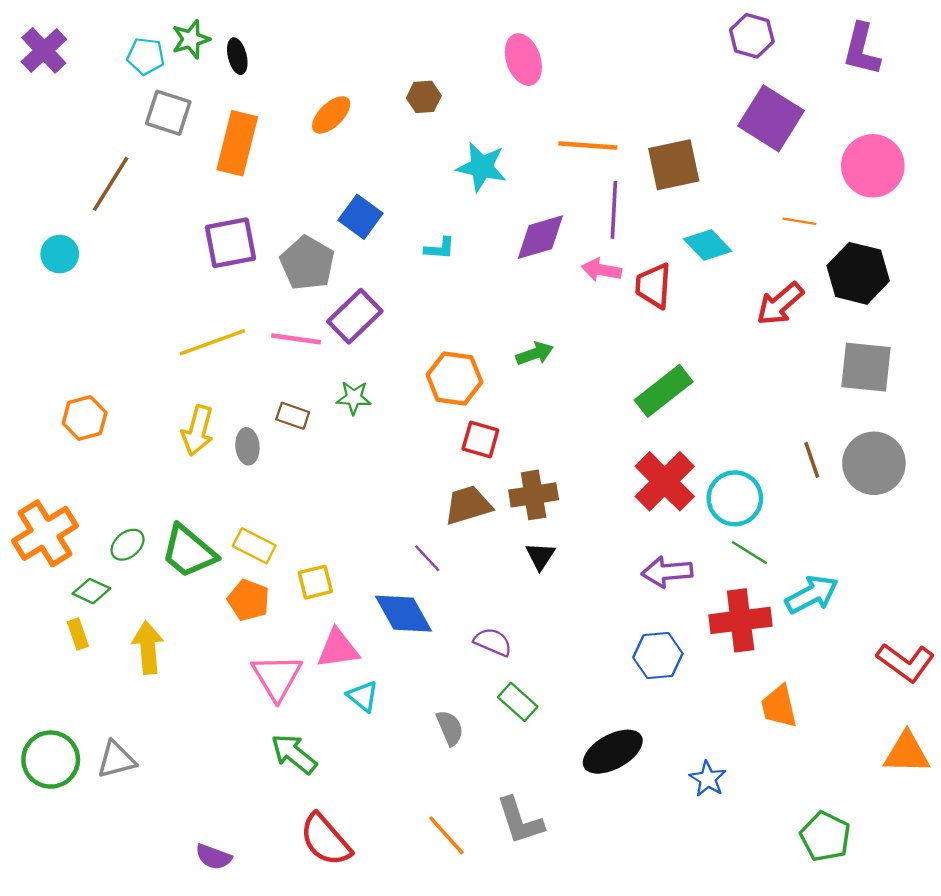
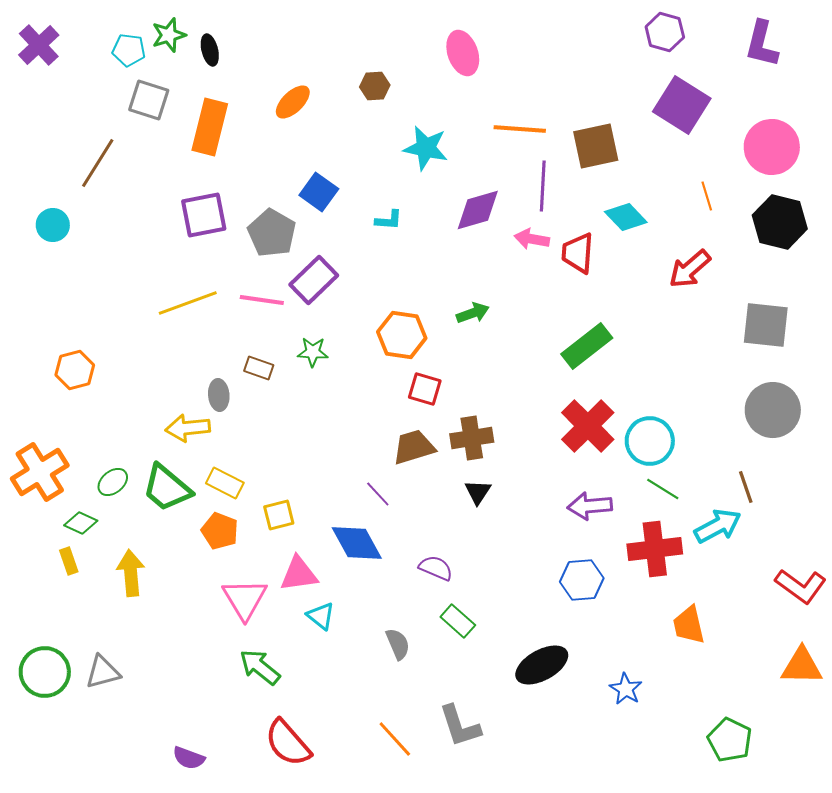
orange line: (799, 221) -> (707, 196), turned 64
black hexagon: (858, 273) -> (780, 222), moved
yellow arrow: (198, 430) -> (188, 428), moved, turned 69
brown line: (812, 460) -> (746, 487), moved

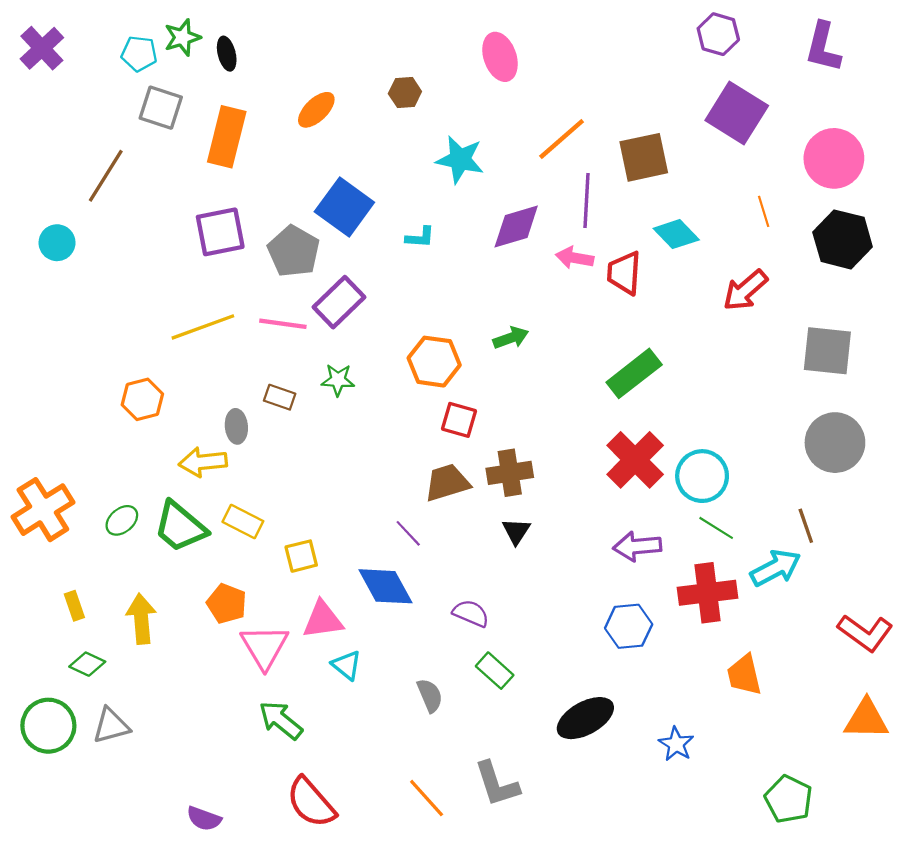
orange line: (520, 129) -> (562, 139), turned -45
blue square: (319, 192) -> (344, 207), size x1.4
orange hexagon: (75, 370) -> (142, 399), moved
green diamond: (81, 523) -> (87, 664), moved
orange pentagon: (220, 531) -> (227, 604), moved

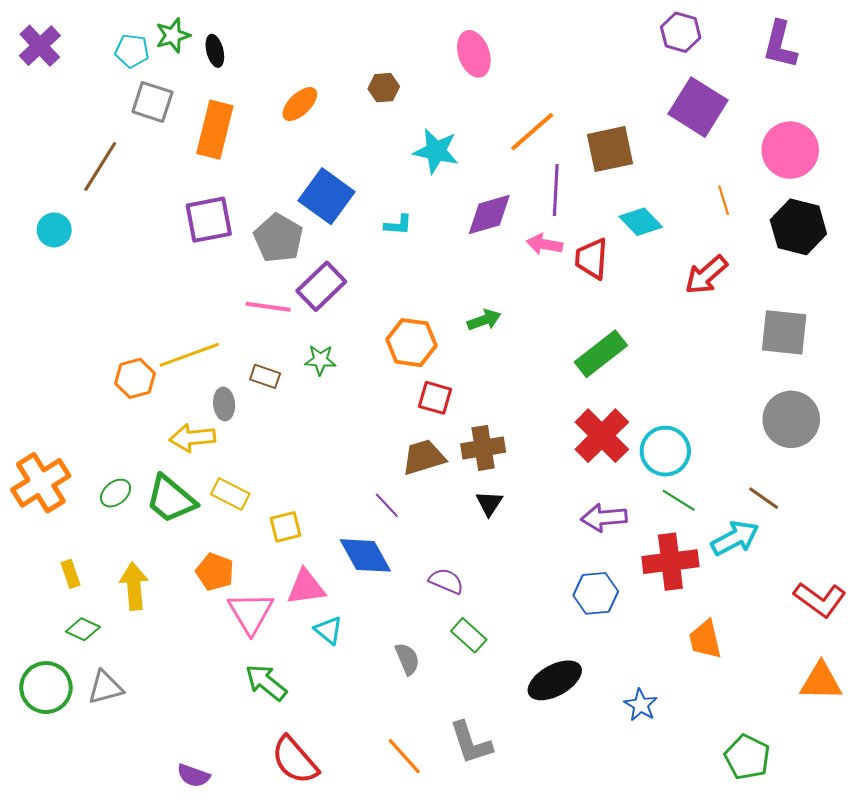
yellow line: (203, 327) -> (189, 355), moved
brown line: (806, 526) -> (764, 498), turned -36

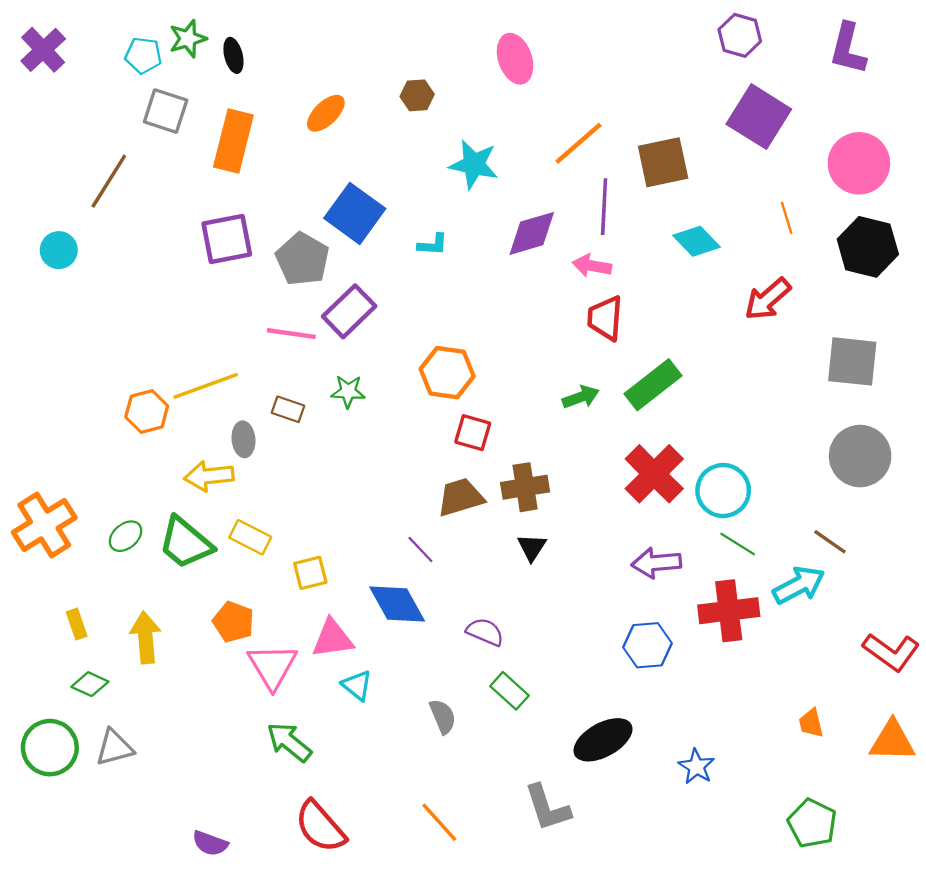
red trapezoid: (592, 259) -> (605, 318), moved
green arrow: (484, 320) -> (581, 397), moved
orange trapezoid: (705, 639) -> (811, 723), moved, size x0.7
gray L-shape: (471, 743) -> (547, 808), moved

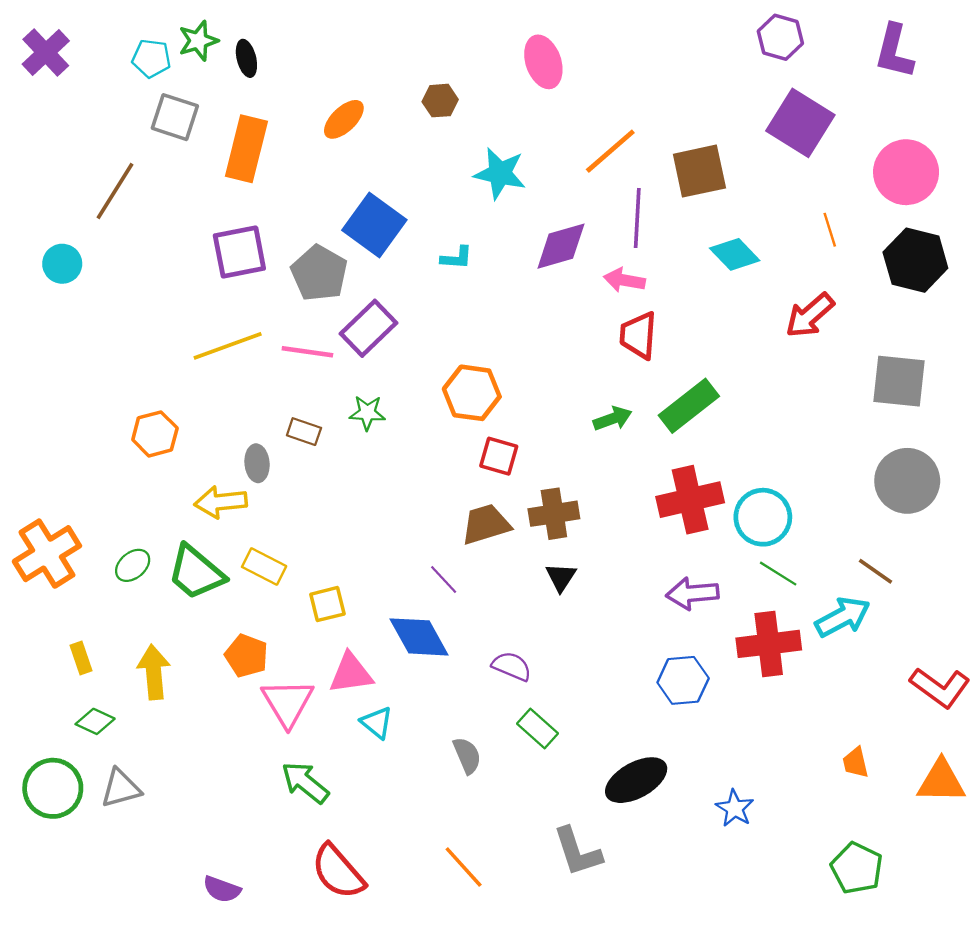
yellow line: (206, 386) -> (228, 346), moved
red cross: (654, 474) -> (690, 500), turned 32

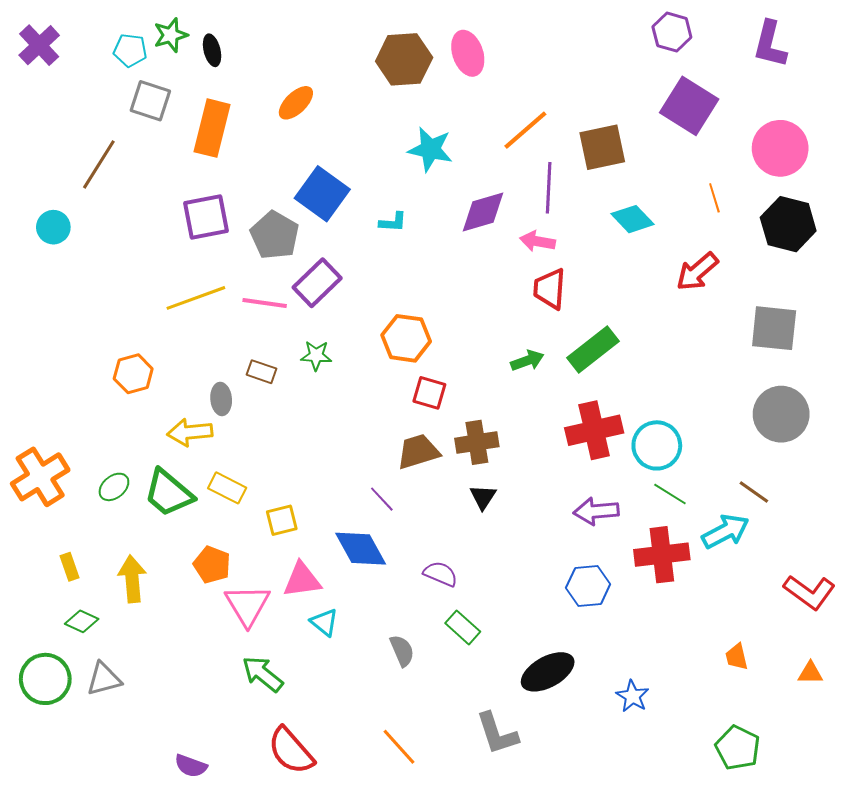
brown hexagon: (440, 101) -> (404, 59), moved, size x1.8
orange triangle: (941, 781) -> (810, 673), size x0.6

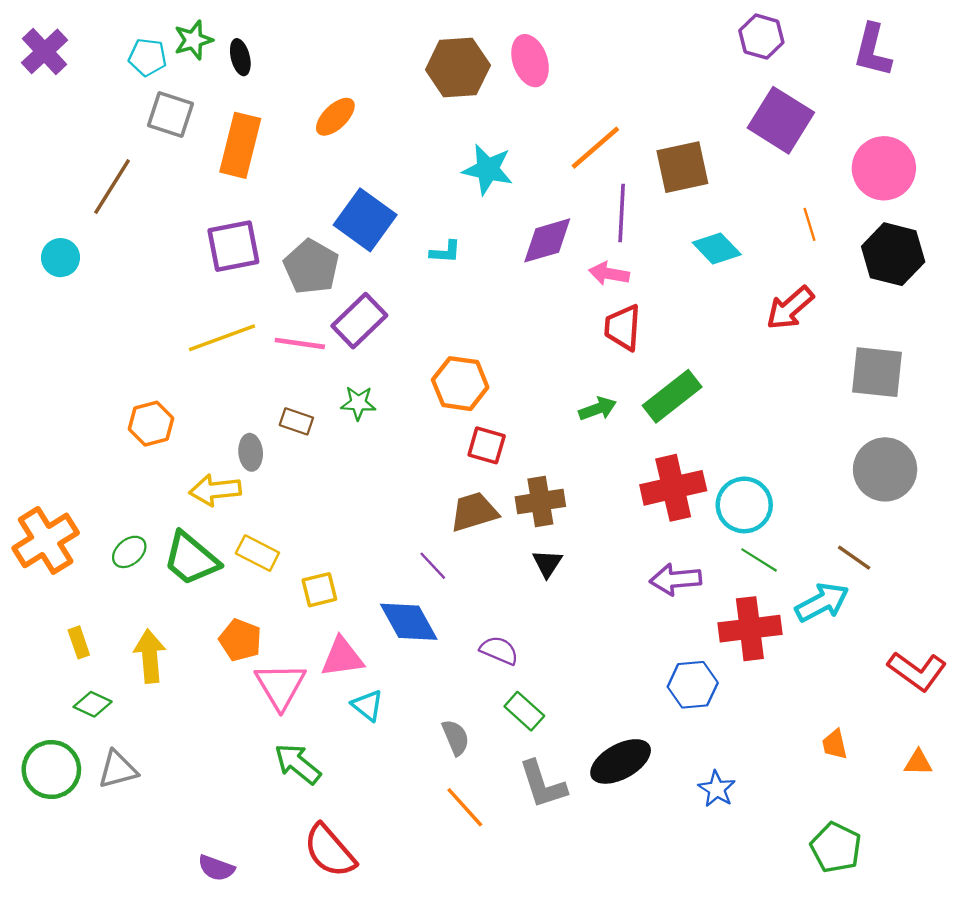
blue hexagon: (588, 586) -> (693, 685), moved
gray L-shape: (497, 734) -> (543, 784), moved
orange line: (399, 747) -> (465, 807), moved

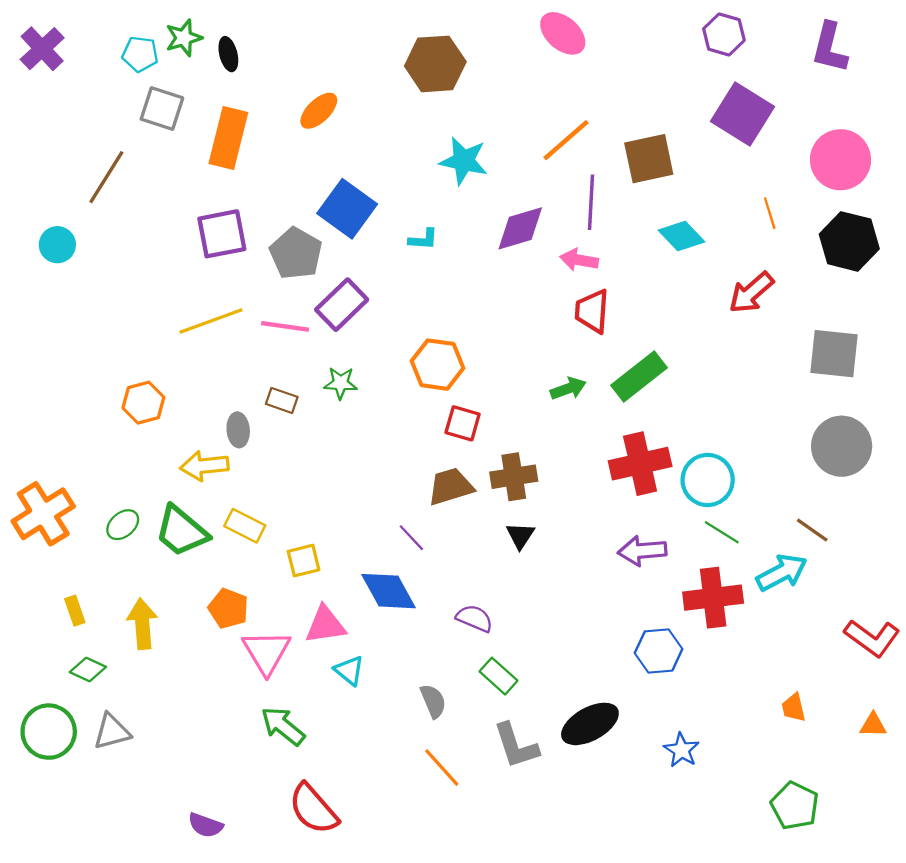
pink ellipse: (530, 61) -> (563, 33), moved, turned -30

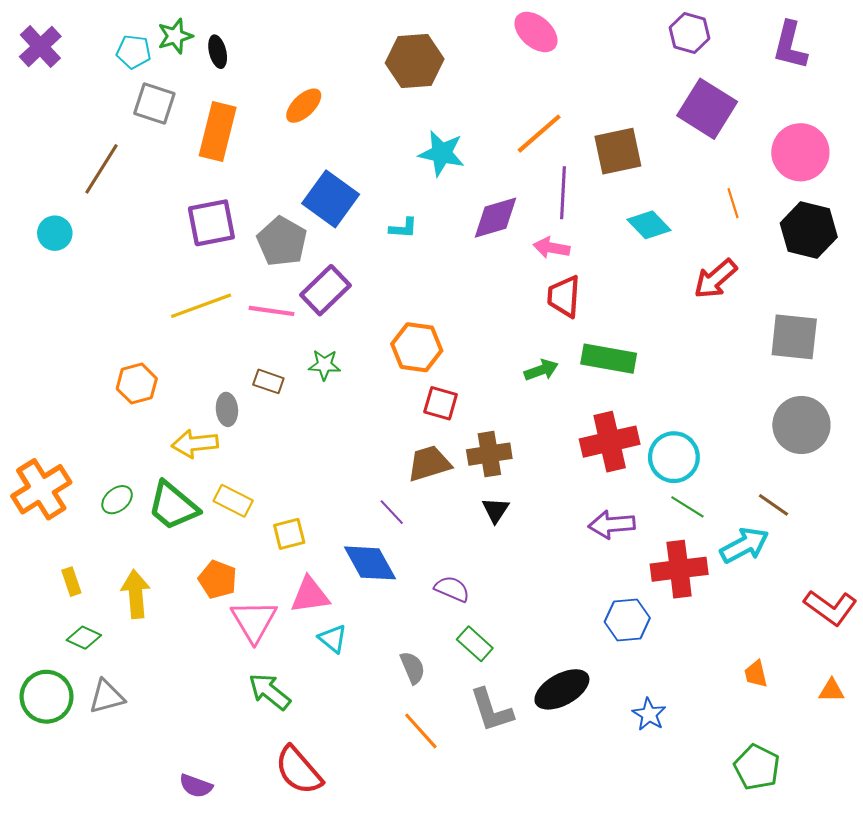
green rectangle: (639, 376) -> (609, 359), turned 48

